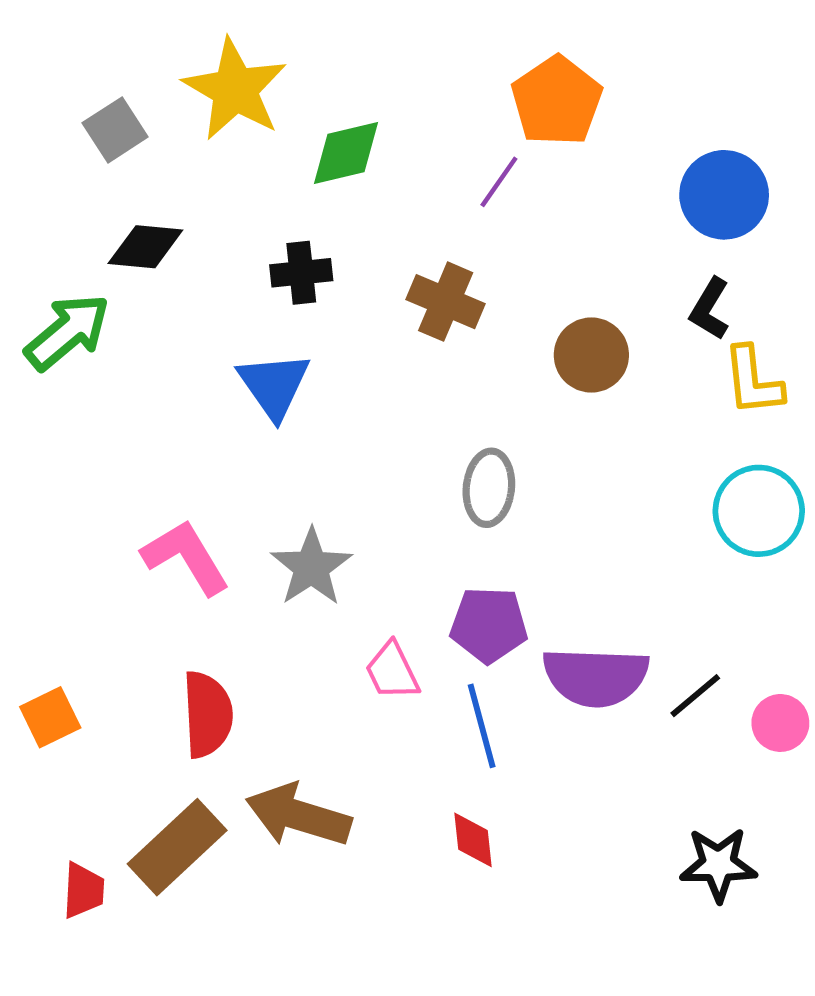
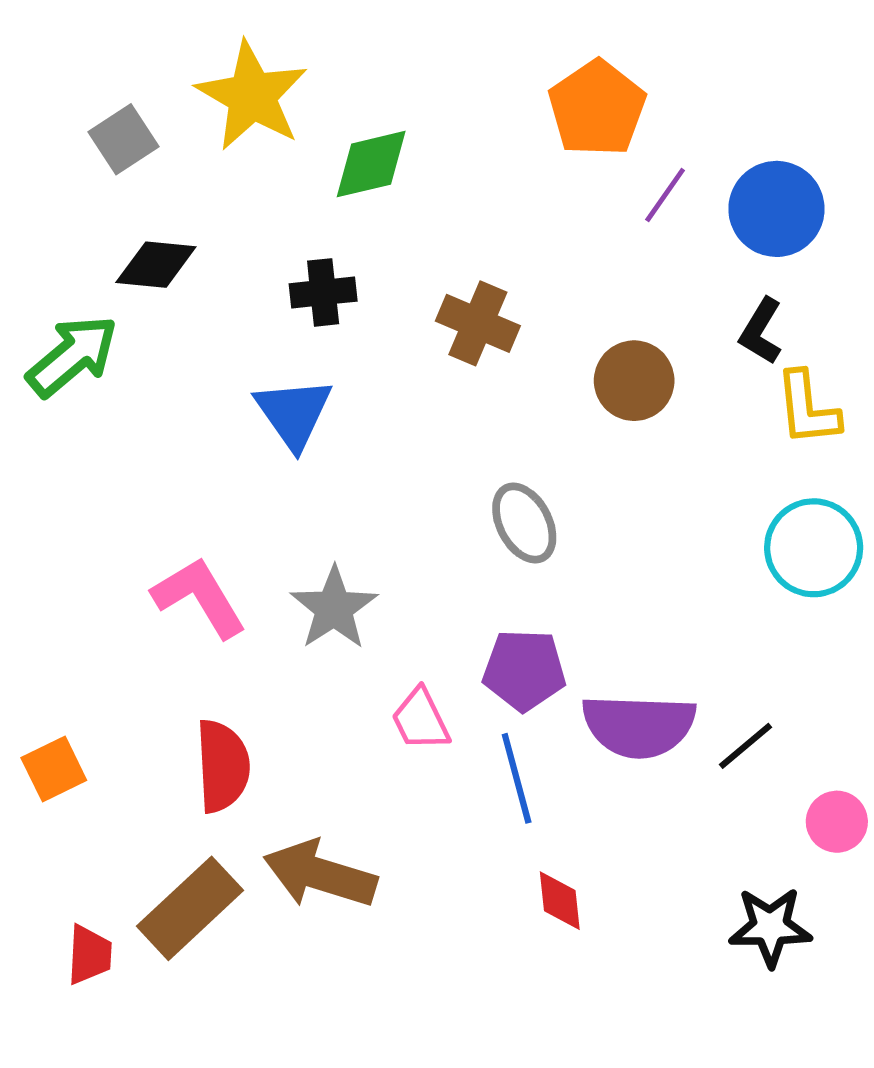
purple line: (499, 182) -> (665, 195), moved
gray ellipse: (489, 488) -> (524, 523), turned -34
pink circle: (780, 723) -> (837, 822), moved
red diamond: (473, 840) -> (560, 901), moved

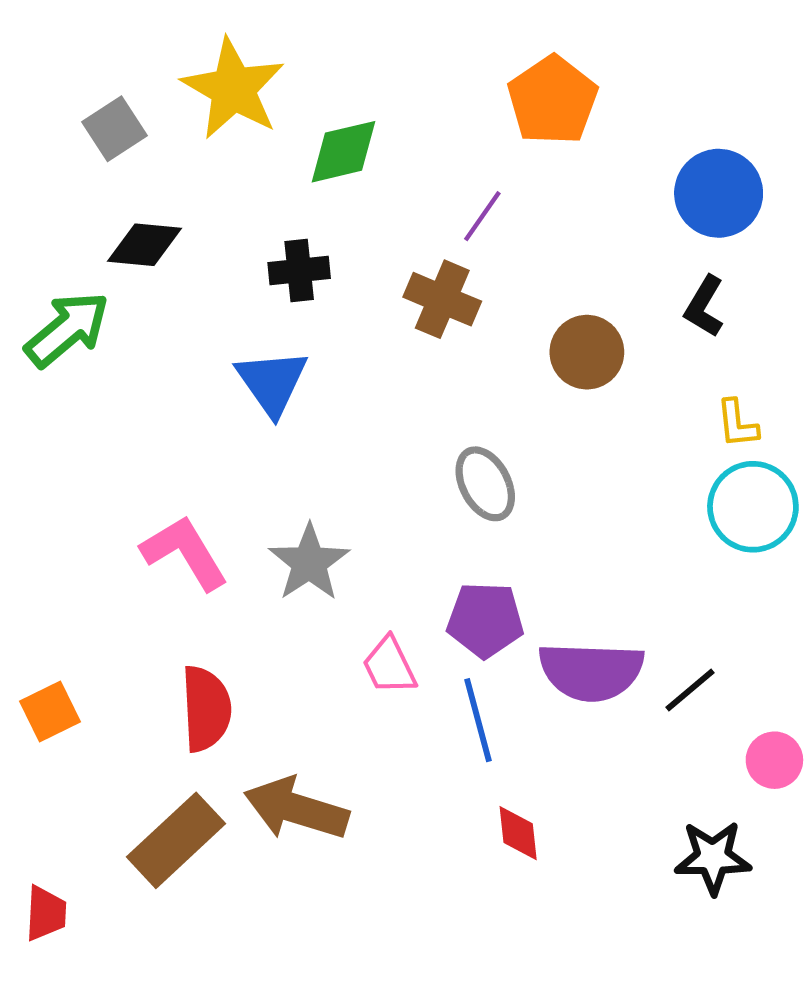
purple line: (665, 195) -> (482, 216), moved
yellow L-shape: (807, 409) -> (737, 424), moved, size x0.7
red trapezoid: (89, 955) -> (46, 913), moved

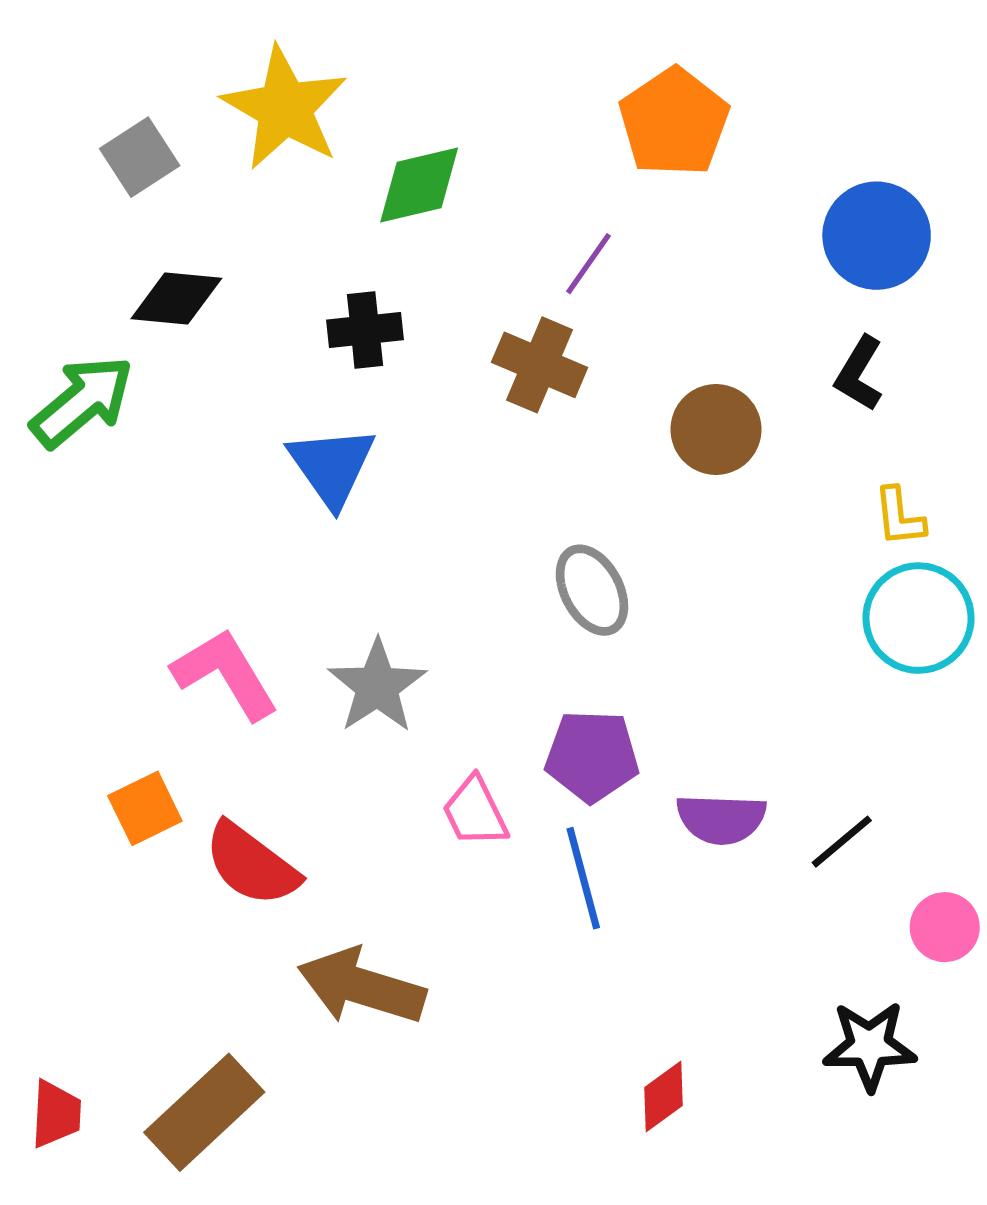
purple semicircle: (591, 671) -> (721, 819), size x0.7
red semicircle: (206, 709) -> (251, 864), turned 130
orange square: (50, 711) -> (145, 808), moved
red diamond: (518, 833) -> (664, 1097), moved, turned 60
brown rectangle: (176, 840) -> (204, 1112), moved

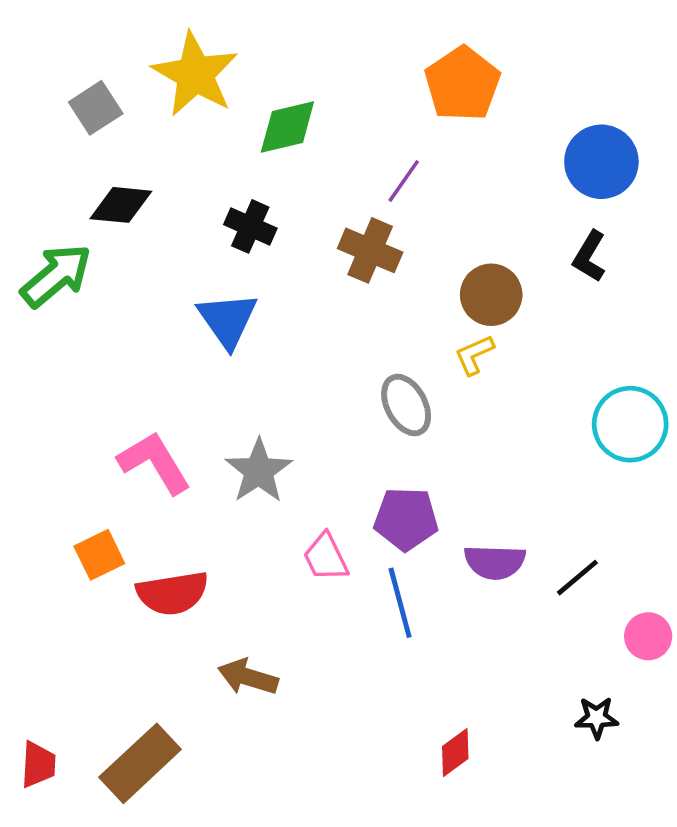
black cross: (365, 330) -> (250, 226), turned 30
yellow L-shape: (899, 517) -> (474, 355), moved, turned 72
red semicircle: (251, 864) -> (172, 593), turned -46
brown arrow: (361, 987) -> (248, 677), size x0.7
black star: (870, 1046) -> (597, 718), size x0.7

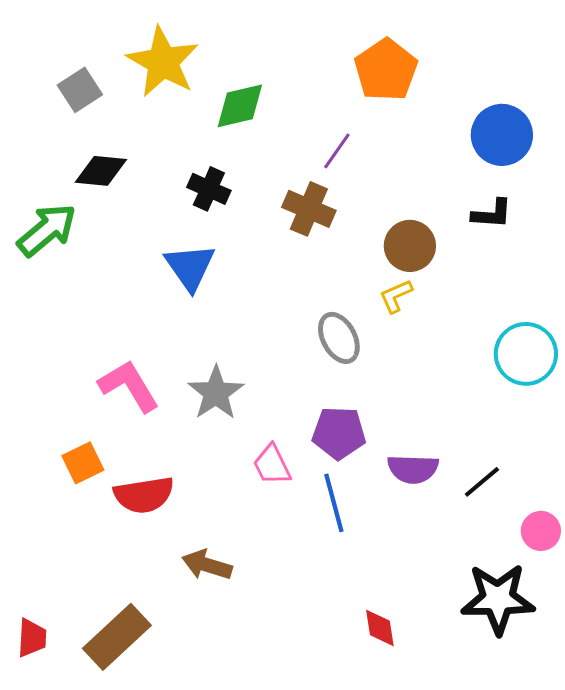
black L-shape: (589, 256) -> (492, 214), turned -117
black star: (597, 718) -> (498, 599), size x2.0
red diamond: (455, 753) -> (380, 628), turned -63

